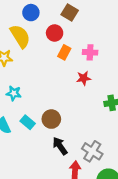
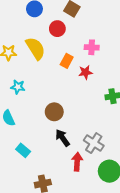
yellow semicircle: (20, 36) -> (36, 48), moved
orange rectangle: (64, 52) -> (67, 61), moved
cyan rectangle: (28, 122) -> (23, 150), moved

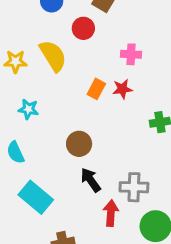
orange rectangle: (67, 61) -> (96, 89), moved
gray cross: (94, 143) -> (134, 187), turned -30
cyan rectangle: (23, 150) -> (36, 197), size x1.6

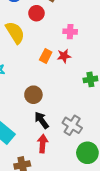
gray cross: (134, 187) -> (72, 125), turned 30
red arrow: (111, 213) -> (43, 144), moved

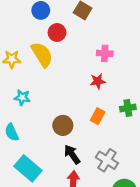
red circle: (36, 13) -> (57, 32), moved
orange rectangle: (46, 56) -> (98, 116), moved

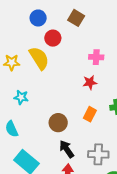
gray cross: (107, 160) -> (98, 154), turned -30

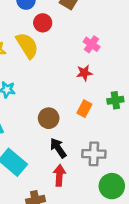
pink cross: (96, 57) -> (92, 44), turned 32

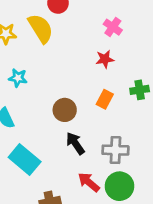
red arrow: (59, 175) -> (89, 182), moved, turned -54
green circle: (112, 186) -> (120, 186), moved

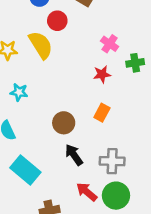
green cross: (140, 90) -> (135, 63), moved

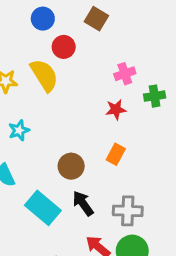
pink cross: (110, 44) -> (125, 74), turned 36
cyan star: (19, 92) -> (19, 130), turned -30
cyan rectangle: (25, 170) -> (43, 208), moved

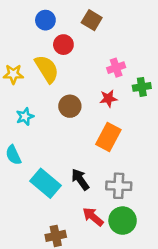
orange rectangle: (116, 154) -> (108, 137), size x1.5
brown circle: (71, 166) -> (70, 106), moved

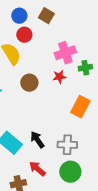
blue circle: (45, 20) -> (19, 16), moved
pink cross: (116, 68) -> (65, 53), size x1.5
orange rectangle: (108, 137) -> (80, 107), moved
red arrow: (93, 217) -> (37, 169), moved

